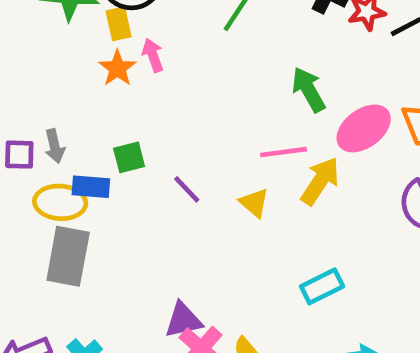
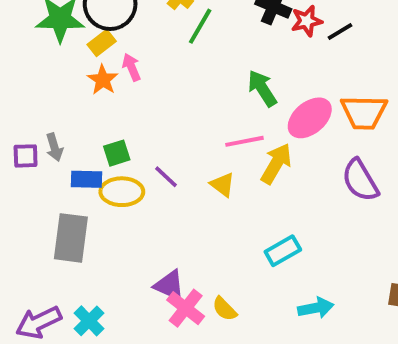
yellow rectangle: (119, 24) -> (102, 43), turned 68
yellow ellipse: (60, 202) -> (122, 192), moved
purple triangle: (183, 320) -> (169, 285), turned 40

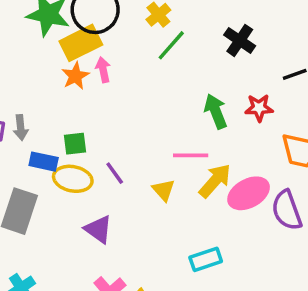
red star: (307, 21) -> (259, 108), moved
yellow rectangle: (102, 43) -> (81, 43), size x1.6
pink ellipse: (310, 118) -> (249, 193), moved
purple triangle: (169, 285) -> (98, 229), moved

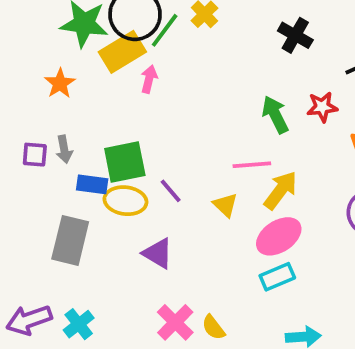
green line: (171, 45) -> (165, 30), moved
pink arrow: (103, 70) -> (149, 79), turned 30
orange star: (75, 76) -> (60, 83), moved
green square: (75, 144) -> (125, 162), size x1.6
pink ellipse: (249, 193) -> (279, 236), moved

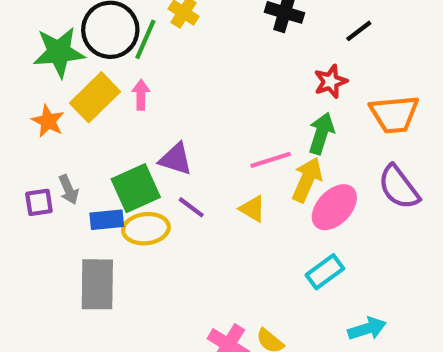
yellow rectangle: (122, 52) -> (95, 97), moved
green arrow: (275, 115) -> (321, 133), moved, turned 57
pink ellipse: (279, 236) -> (334, 207), moved
purple triangle: (158, 253) -> (176, 159), moved

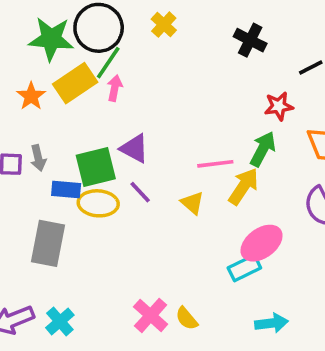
green line: (145, 39) -> (108, 63), moved
pink ellipse: (334, 207) -> (262, 243), moved

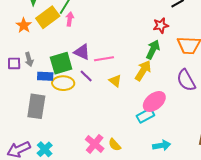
pink line: (215, 164) -> (104, 59), moved

